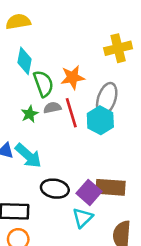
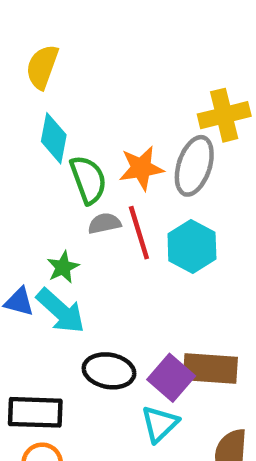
yellow semicircle: (18, 22) -> (42, 67), turned -60
gray ellipse: (107, 99) -> (194, 166), moved
green star: (30, 114) -> (63, 267), moved

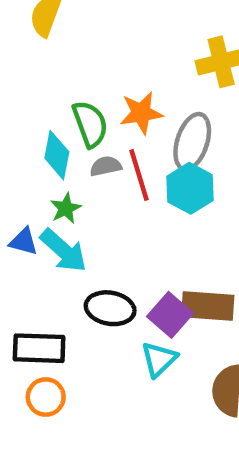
cyan diamond: (54, 138) -> (57, 155), moved
gray ellipse: (194, 166) -> (192, 142), moved

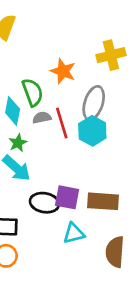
orange star: (141, 113) -> (63, 71), moved, turned 30
purple square: (170, 315) -> (67, 197), moved, turned -30
cyan triangle: (159, 359) -> (74, 233), turned 30

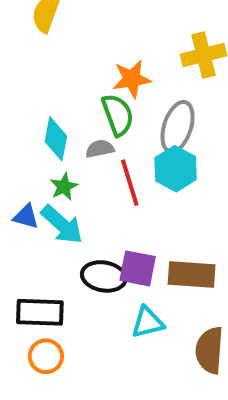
orange star: (63, 71) -> (132, 79), turned -30
green semicircle: (33, 92) -> (118, 115), moved
red line: (62, 123) -> (130, 183), moved

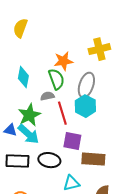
cyan diamond: (56, 139) -> (23, 77), moved
green star: (64, 187) -> (29, 115), size x1.6
purple square: (138, 268) -> (72, 141), moved
black rectangle: (40, 312) -> (17, 161), moved

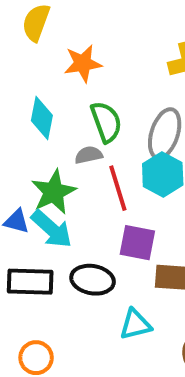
orange star: (63, 61) -> (83, 63), moved

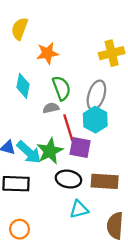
green star: (54, 192) -> (50, 151), moved
purple square: (137, 243) -> (80, 148), moved
black ellipse: (93, 280) -> (68, 179), moved

